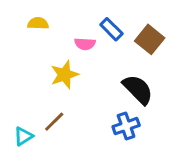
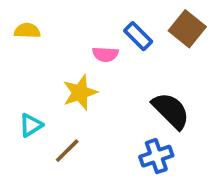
yellow semicircle: (38, 23) -> (27, 31), moved
brown square: (150, 39) -> (187, 29), moved
cyan triangle: (23, 136) -> (31, 125), moved

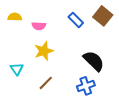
pink semicircle: (105, 54) -> (39, 26), moved
cyan triangle: (31, 125) -> (17, 69), turned -32
brown line: (67, 151) -> (46, 83), moved

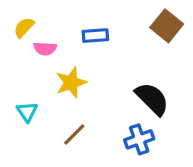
yellow semicircle: (15, 17) -> (24, 27), turned -48
blue rectangle: (76, 20) -> (95, 36), moved, turned -49
pink semicircle: (39, 26) -> (45, 48), moved

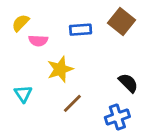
brown square: (167, 26) -> (121, 21), moved
black semicircle: (152, 99) -> (128, 83), size x0.7
brown line: (74, 135) -> (72, 103), moved

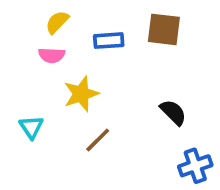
brown square: (121, 21) -> (164, 29), turned -32
yellow semicircle: (20, 23) -> (57, 22), moved
blue cross: (117, 117) -> (195, 166), moved

